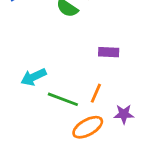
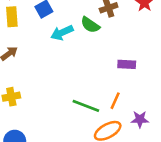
cyan arrow: (34, 77) -> (62, 33), moved

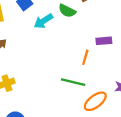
orange line: (115, 101) -> (85, 57), moved

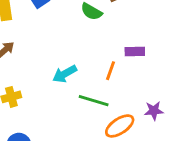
cyan arrow: (43, 21) -> (65, 74), moved

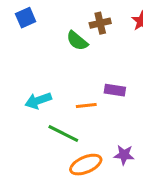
orange line: (110, 71) -> (86, 106), turned 54

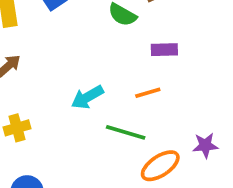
purple rectangle: (115, 90) -> (164, 50), moved

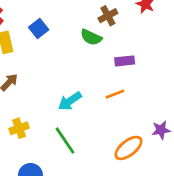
green line: (126, 132) -> (65, 141), moved, turned 44

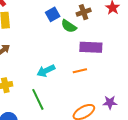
blue square: (39, 29) -> (53, 14), moved
purple rectangle: (125, 61) -> (91, 47), size x1.5

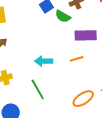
cyan arrow: (46, 71) -> (44, 61), turned 30

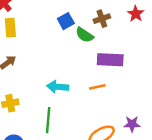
green line: (38, 89) -> (48, 120), turned 30

